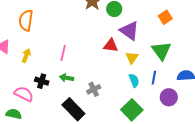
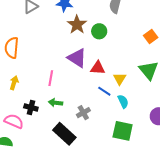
purple triangle: (129, 31) -> (77, 58), moved
blue line: (154, 78) -> (104, 91), moved, turned -64
green square: (132, 110) -> (123, 131), turned -30

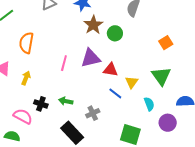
purple triangle: (77, 58) -> (91, 58), turned -50
pink line: (51, 78) -> (64, 63), moved
cyan semicircle: (123, 101) -> (149, 104), moved

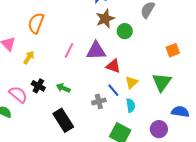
cyan semicircle: (149, 104) -> (131, 105), moved
gray cross: (93, 113) -> (99, 101), moved

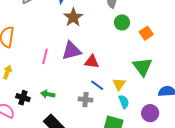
green circle: (125, 31) -> (122, 22), moved
yellow triangle: (131, 82) -> (119, 84), moved
gray cross: (99, 101) -> (85, 99), turned 32
cyan semicircle: (131, 105) -> (124, 102), moved

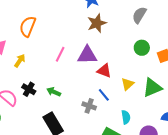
green circle: (122, 22) -> (142, 48), moved
green triangle: (142, 67) -> (152, 88), turned 30
yellow triangle: (119, 84) -> (128, 84), moved

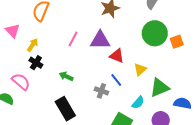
green circle: (142, 48) -> (155, 33), size x1.6
green triangle: (152, 88) -> (160, 88), moved
black cross: (29, 89) -> (36, 63), moved
cyan semicircle: (126, 117) -> (138, 103), turned 48

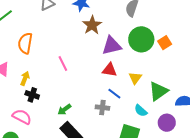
pink line: (73, 39) -> (63, 63), turned -42
purple triangle: (100, 40) -> (112, 46), moved
green arrow: (66, 76) -> (64, 109), moved, turned -48
cyan semicircle: (138, 103) -> (141, 111), turned 104

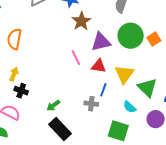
pink line: (63, 63) -> (76, 58), moved
yellow triangle: (135, 78) -> (124, 74), size x1.5
green triangle: (158, 91) -> (147, 88), turned -40
blue line: (114, 94) -> (103, 90), turned 72

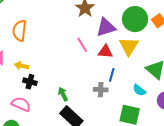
yellow arrow: (14, 74) -> (22, 66), turned -96
yellow triangle: (124, 74) -> (129, 46), moved
green arrow: (53, 105) -> (63, 94), turned 104

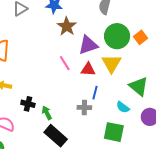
black cross: (30, 82) -> (28, 104), moved

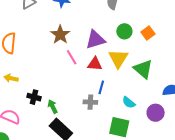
brown star: (67, 26) -> (60, 35), moved
green circle: (117, 36) -> (124, 31), size x0.6
green triangle: (139, 86) -> (143, 69), moved

